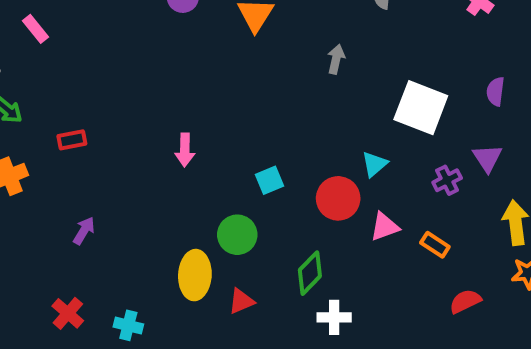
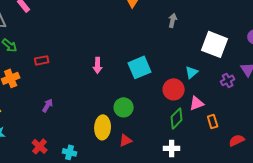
cyan square: (270, 180) -> (140, 67), moved, size x1.6
orange rectangle: (435, 245) -> (213, 121), moved, turned 40
green diamond: (310, 273) -> (177, 118), moved

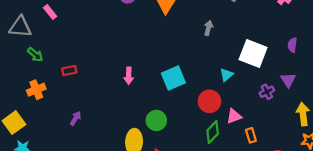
cyan triangle: (192, 72) -> (226, 75), moved

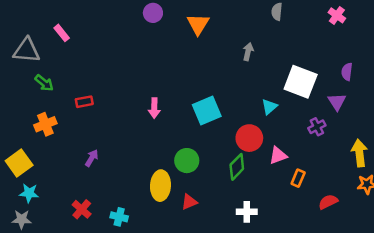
purple triangle: (288, 80) -> (337, 102), moved
green diamond: (213, 132) -> (237, 167), moved
orange rectangle: (251, 135) -> (298, 178), turned 40

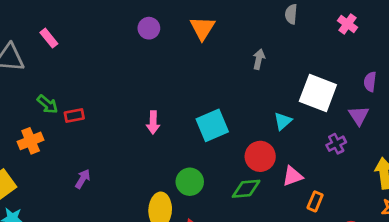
purple circle: (153, 13) -> (149, 28), moved
pink cross: (337, 15) -> (347, 24), moved
green arrow: (44, 83) -> (47, 104), moved
green diamond: (237, 167) -> (246, 189), turned 40

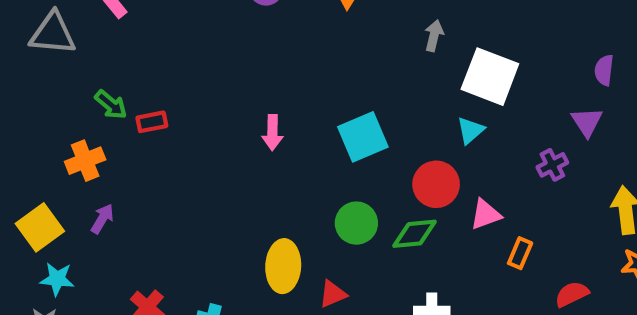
white square: (318, 93) -> (490, 77), moved
purple arrow: (83, 179) -> (102, 219), moved
green circle: (190, 182) -> (356, 223), moved

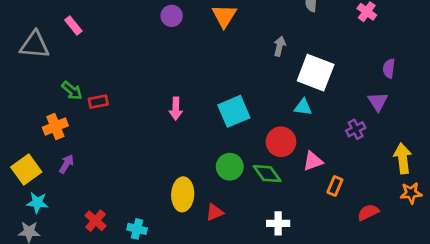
cyan triangle: (471, 130) -> (303, 107), turned 48
green diamond: (415, 234) -> (267, 174), turned 60

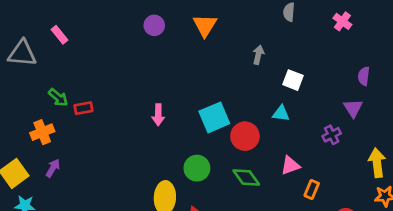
white square: (316, 73) -> (293, 80), size x0.6
red circle: (281, 142) -> (245, 136), moved
green circle: (230, 167) -> (197, 168), moved

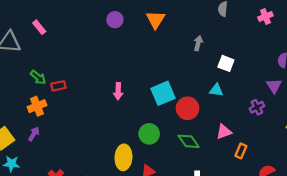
pink cross: (342, 21) -> (265, 16), turned 32
orange cross: (42, 132) -> (37, 106), moved

